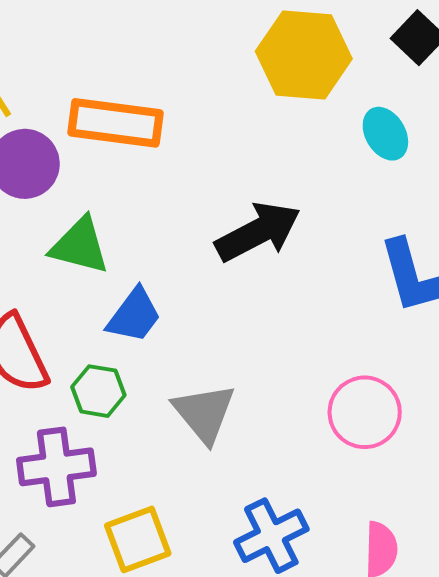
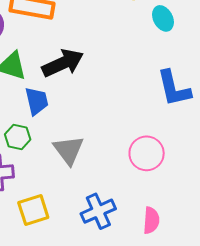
black arrow: (258, 232) -> (63, 63), moved
blue trapezoid: (134, 315) -> (37, 101), turned -52

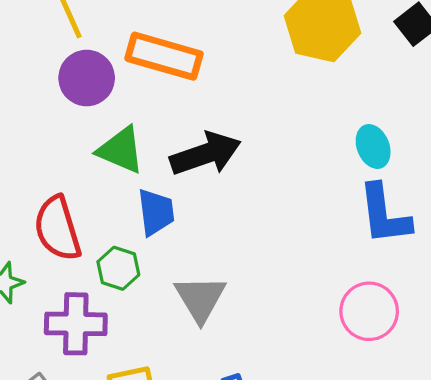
cyan ellipse: (163, 18) -> (373, 146), moved
pink circle: (147, 153) -> (369, 311), moved

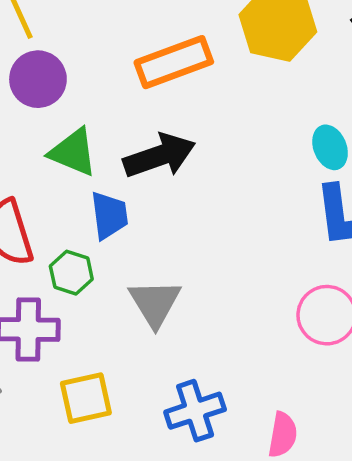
orange rectangle: (164, 56) -> (174, 62), moved, turned -36

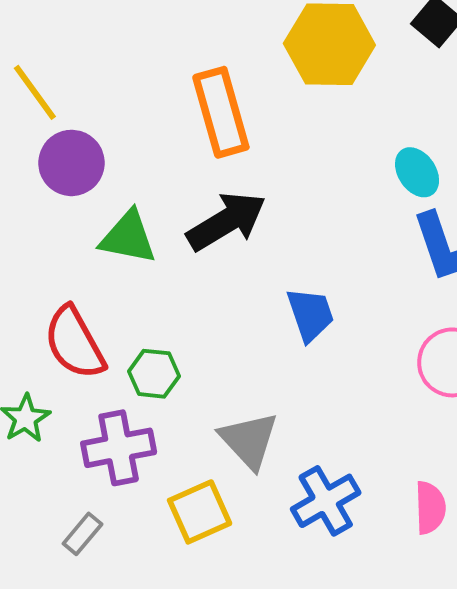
orange rectangle: (174, 62) -> (221, 112), turned -74
blue trapezoid: (109, 215) -> (310, 314), moved
gray triangle: (155, 303) -> (249, 440), moved

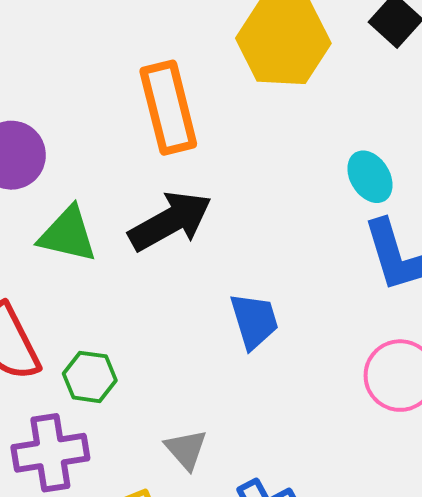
gray triangle: (249, 440) -> (186, 449), size x0.7

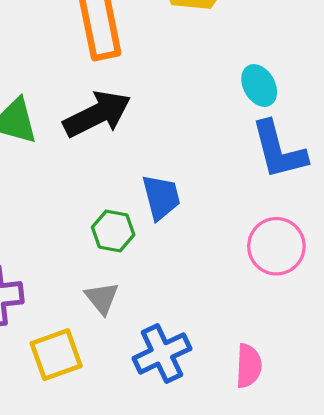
green hexagon: (90, 377) -> (113, 231), moved

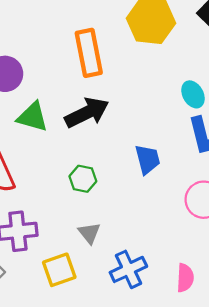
blue trapezoid: (161, 197) -> (147, 159), moved
green hexagon: (113, 231) -> (83, 179), moved

